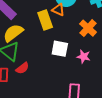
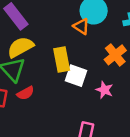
yellow rectangle: (45, 20) -> (62, 60), moved

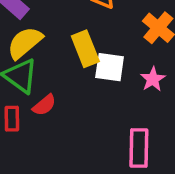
pink star: (104, 90) -> (153, 79), turned 30

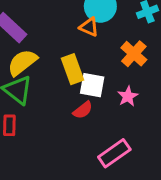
red semicircle: (44, 105) -> (83, 110), moved
pink rectangle: (139, 148) -> (114, 153), turned 52

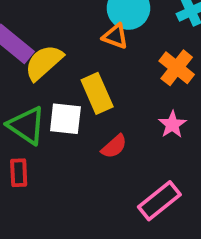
yellow semicircle: (22, 62) -> (44, 62), moved
white square: (92, 85) -> (65, 119), moved

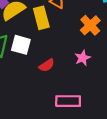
yellow rectangle: (97, 93) -> (41, 18), moved
pink rectangle: (159, 201) -> (68, 101), turned 30

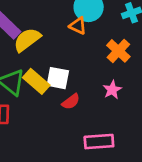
yellow rectangle: (41, 18) -> (36, 81), moved, turned -30
white square: (21, 45) -> (58, 78), moved

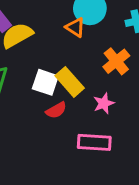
yellow rectangle: (36, 81) -> (70, 82), moved
pink rectangle: (99, 142) -> (94, 142), moved

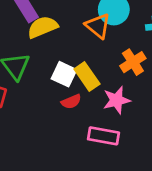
orange triangle: (75, 27) -> (98, 26), size x1.4
pink star: (104, 103) -> (117, 100), size x1.4

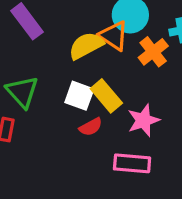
yellow semicircle: (43, 27) -> (86, 46), moved
orange cross: (133, 62) -> (153, 52), moved

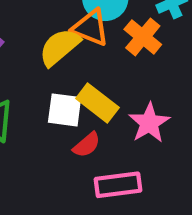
pink rectangle: (132, 163) -> (118, 185), moved

